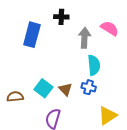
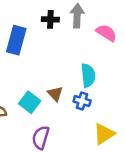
gray arrow: (84, 38) -> (77, 16), moved
brown triangle: (66, 89) -> (55, 94), moved

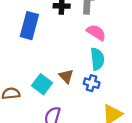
pink semicircle: (106, 33) -> (96, 32), moved

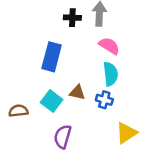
blue rectangle: (29, 26) -> (52, 57), moved
brown triangle: (66, 76) -> (77, 92), turned -35

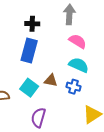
black cross: (72, 18) -> (32, 24), moved
cyan semicircle: (110, 74) -> (79, 65), turned -60

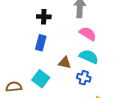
blue rectangle: (29, 51) -> (41, 43), size x0.7
brown triangle: (51, 80) -> (65, 63), moved

